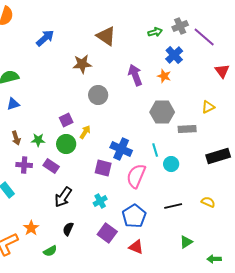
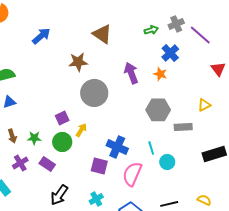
gray circle: (98, 95) -> (94, 93), size x1.4
purple cross: (24, 165) -> (20, 163), turned -35

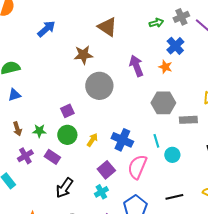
yellow arrow: (81, 130) -> (92, 140), moved
purple square: (99, 166) -> (106, 170), moved, turned 36

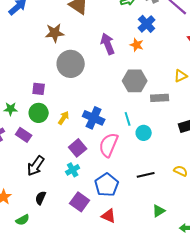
purple square: (67, 111) -> (39, 89), turned 32

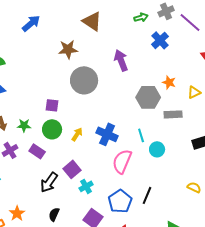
orange star: (137, 45) -> (169, 82), moved
purple square: (78, 148) -> (72, 169), moved
black line: (146, 175) -> (147, 195), moved, turned -54

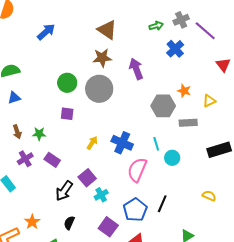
brown star: (68, 49) -> (102, 58), moved
green circle: (52, 129) -> (67, 83), moved

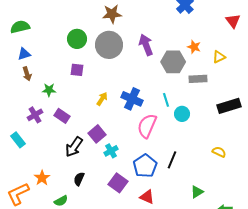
purple arrow: (136, 69) -> (146, 45), moved
brown arrow: (17, 132) -> (27, 74), moved

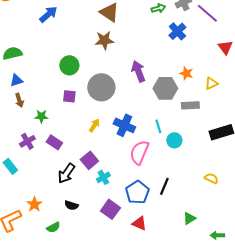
gray circle: (109, 45) -> (101, 87), moved
black semicircle: (79, 179) -> (71, 205), turned -96

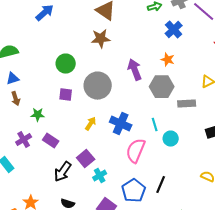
orange star: (186, 73) -> (168, 60), moved

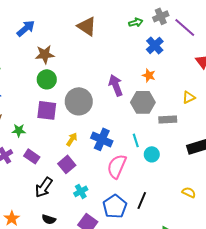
brown star: (101, 39) -> (45, 54), moved
purple square: (66, 95) -> (47, 110), size x1.5
purple square: (86, 159) -> (67, 164), moved

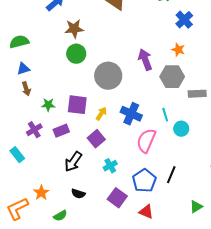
purple square: (47, 110) -> (77, 105), moved
purple rectangle: (32, 156) -> (61, 131), turned -56

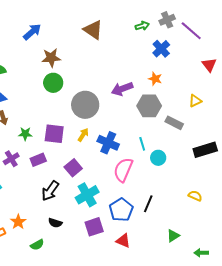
purple arrow: (145, 60) -> (122, 89), turned -90
gray rectangle: (197, 94) -> (174, 123), turned 30
yellow arrow: (101, 114) -> (83, 135), moved
cyan cross: (110, 166) -> (87, 195), size x1.6
purple square: (117, 198) -> (94, 227), turned 36

